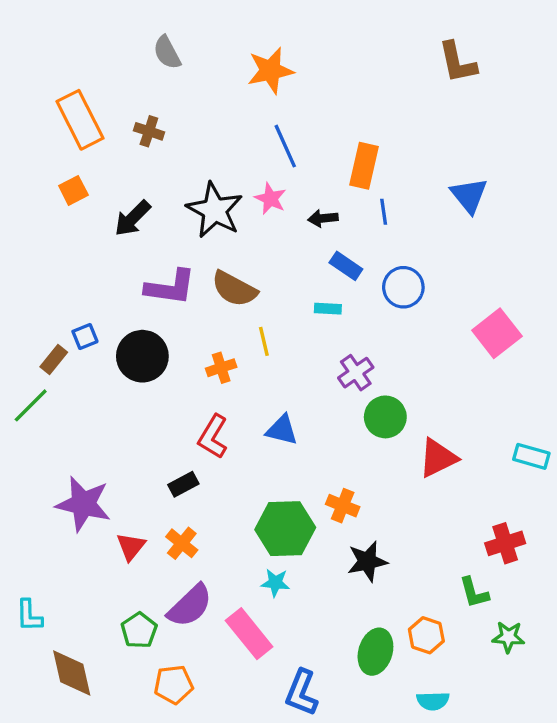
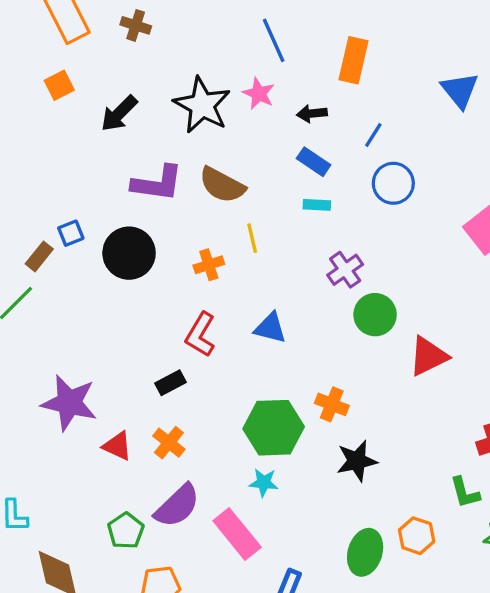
blue line: (384, 212) -> (373, 135), moved, turned 40
blue rectangle: (346, 266) -> (314, 162), moved
red triangle: (131, 547) -> (117, 446), turned -44

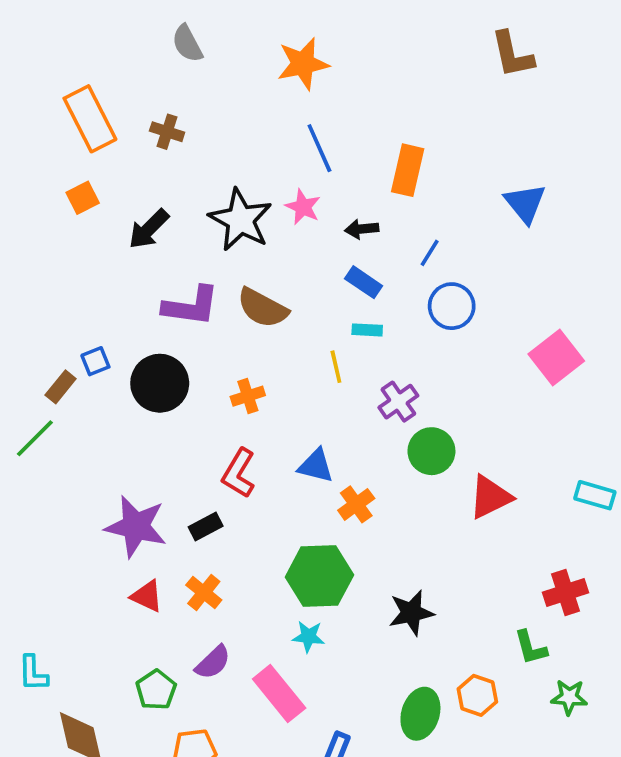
yellow line: (252, 238) -> (336, 367), moved
purple star: (69, 403) -> (136, 526), moved
orange cross: (332, 404) -> (356, 504), moved, turned 32
purple semicircle: (177, 506) -> (213, 662), size x0.7

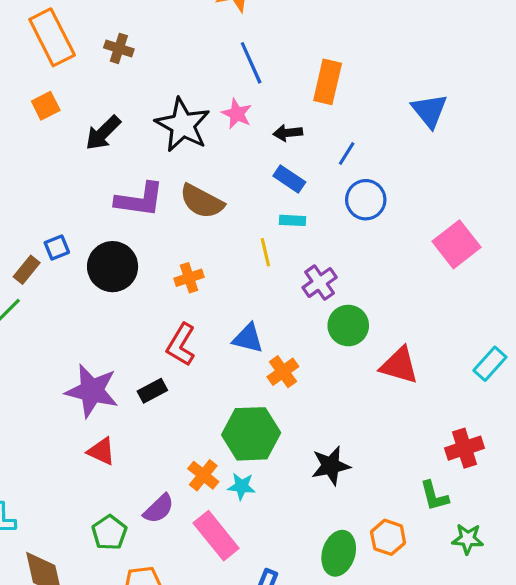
cyan rectangle: (595, 495) -> (490, 364), turned -64
red triangle: (490, 497) -> (399, 365), turned 42
orange cross: (204, 593) -> (203, 475), moved

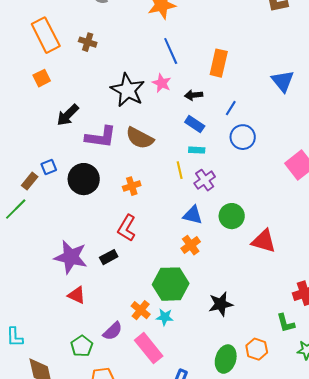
black arrow: (103, 133) -> (68, 115), moved
purple cross: (320, 283) -> (205, 180), moved
blue triangle: (248, 338) -> (193, 215), moved

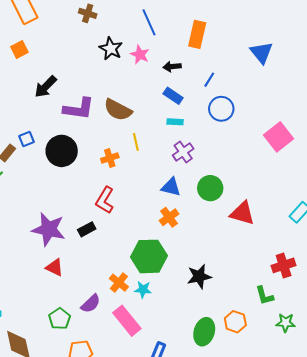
brown cross: (88, 42) -> (88, 13), moved
black star: (128, 90) -> (111, 49), moved, size x0.7
yellow line: (180, 170) -> (136, 142), moved

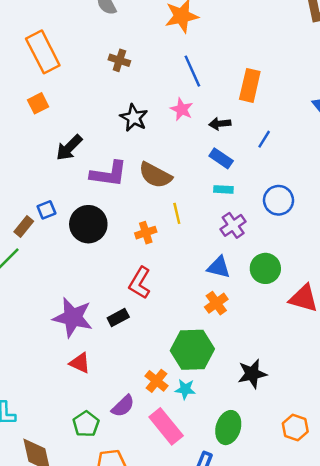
black star: (111, 49) -> (134, 118), moved
blue circle: (221, 109) -> (279, 200), moved
green ellipse: (204, 332) -> (228, 428), moved

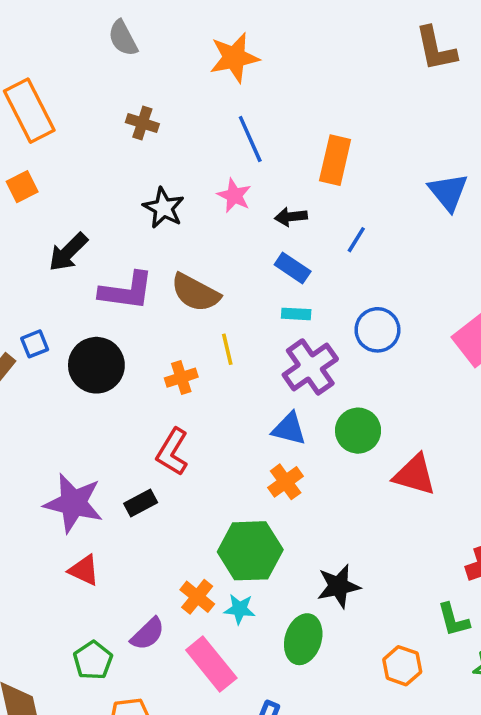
purple cross: (233, 225) -> (310, 367), size x1.4
green ellipse: (228, 428) -> (303, 639), moved

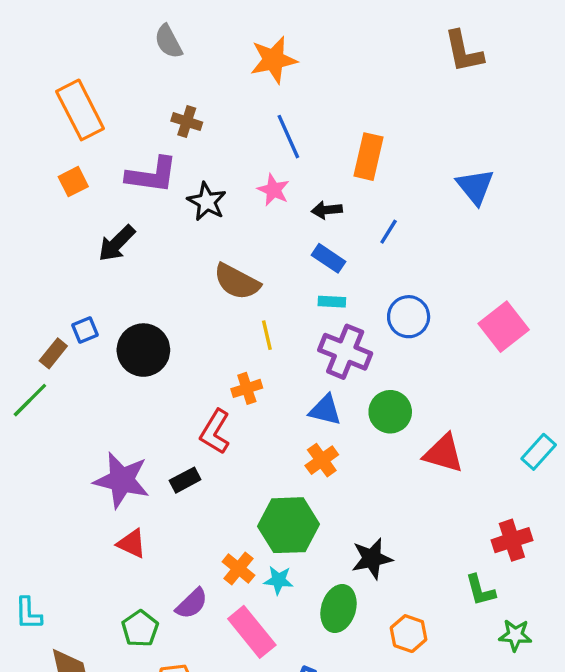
purple L-shape: (126, 291) -> (152, 175), moved
purple cross: (310, 367) -> (345, 352), turned -33
orange cross: (181, 378) -> (247, 388), moved
orange hexagon: (402, 666) -> (409, 634), moved

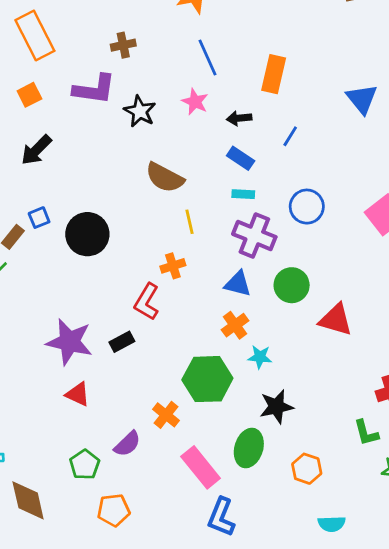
brown cross: (187, 122) -> (123, 45), turned -30
black arrow: (117, 243) -> (36, 150), moved
cyan star: (278, 580) -> (260, 357), moved
pink rectangle: (252, 632) -> (201, 467), moved

